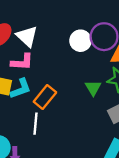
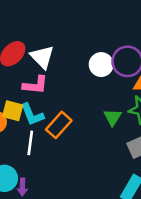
cyan L-shape: (21, 89) -> (32, 114), turned 85
white line: (36, 124) -> (30, 143), moved

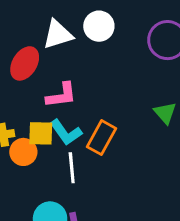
white triangle: (42, 57) -> (58, 34), moved, turned -50
white circle: (101, 65) -> (99, 26), moved

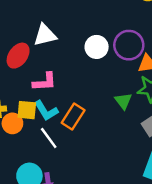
white circle: (99, 26) -> (97, 47), moved
white line: (72, 168) -> (49, 138), turned -35

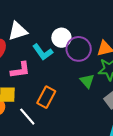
purple circle: (129, 45) -> (79, 49), moved
cyan L-shape: (46, 111) -> (43, 52), moved

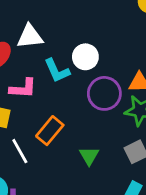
purple circle: (79, 49) -> (104, 93), moved
green triangle: (87, 81) -> (89, 156), moved

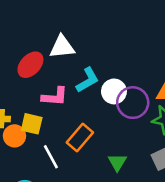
white circle: (85, 57) -> (114, 91), moved
cyan L-shape: (57, 71) -> (88, 80), turned -96

